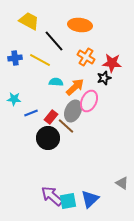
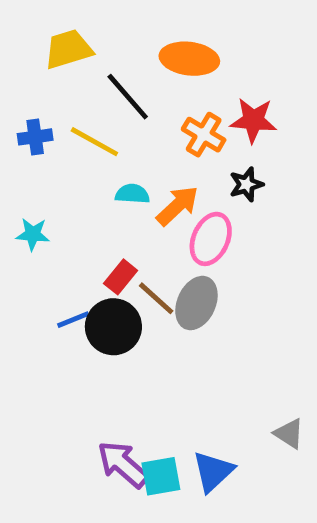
yellow trapezoid: (29, 21) -> (68, 49), turned -45
red star: (112, 63) -> (253, 120), moved
gray ellipse: (73, 111) -> (196, 303), moved
blue line: (31, 113) -> (73, 320), moved

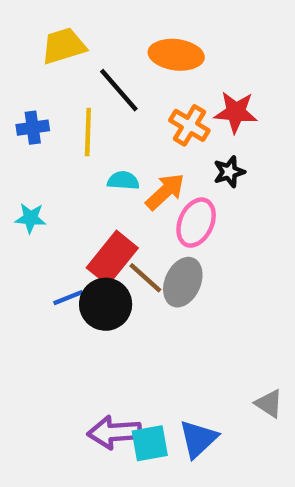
yellow line: (94, 142) -> (88, 132), turned 63
red rectangle: (121, 277) -> (112, 258), size x1.6
purple arrow: (123, 464) -> (114, 432), turned -45

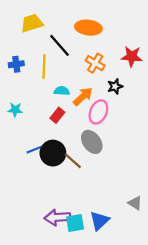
red star: (236, 112) -> (132, 56), moved
red rectangle: (112, 258) -> (57, 115), moved, size x0.6
brown line: (145, 278) -> (73, 161), moved
gray ellipse: (183, 282) -> (92, 142), turned -60

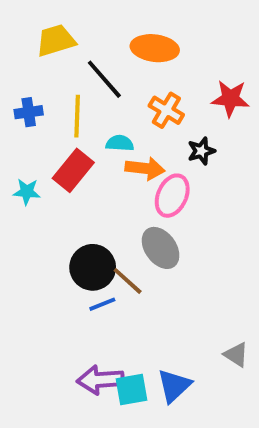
cyan semicircle: (62, 91) -> (120, 143), moved
orange arrow: (83, 96) -> (145, 168), turned 50
red rectangle: (57, 115) -> (73, 170), moved, size x1.5
blue line: (34, 150) -> (102, 304), moved

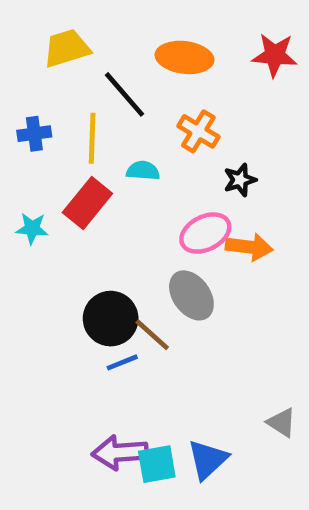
red star: (230, 99) -> (275, 55), moved
orange arrow: (145, 168) -> (249, 247), moved
pink ellipse: (172, 196) -> (205, 233), turned 39

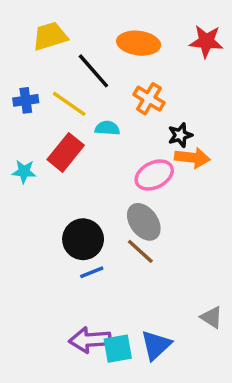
yellow line: (92, 138) -> (69, 104), turned -57
orange arrow: (249, 247) -> (192, 158), moved
brown line: (152, 335) -> (140, 251), moved

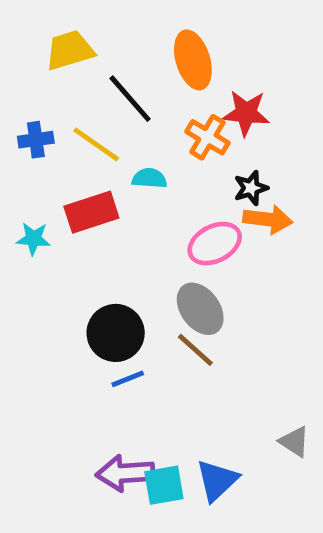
red star: (206, 41) -> (246, 113), moved
orange ellipse: (139, 43) -> (193, 60), turned 66
red rectangle: (66, 152) -> (91, 212), turned 33

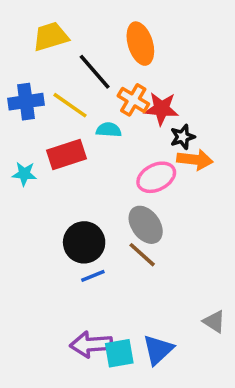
red star: (246, 113) -> (161, 109), moved
orange cross: (207, 137) -> (133, 100), moved
blue cross: (36, 140) -> (26, 102), size x1.4

